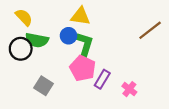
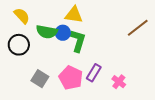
green semicircle: (37, 40) -> (47, 32), moved
pink pentagon: (83, 68) -> (71, 78), moved

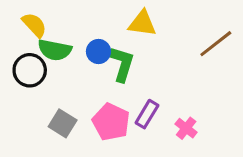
yellow triangle: (74, 15) -> (142, 23), moved
green semicircle: (47, 32) -> (55, 50), moved

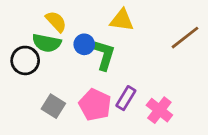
yellow semicircle: (34, 25) -> (56, 21), moved
pink cross: (186, 128) -> (159, 110), size x1.4

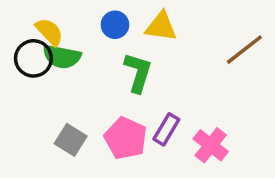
yellow semicircle: (56, 21) -> (49, 32), moved
blue circle: (84, 44) -> (115, 25), moved
black circle: (25, 60) -> (33, 58), moved

